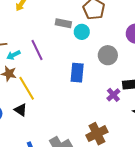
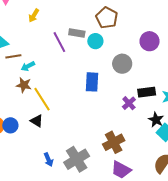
purple line: (37, 50) -> (59, 42), moved

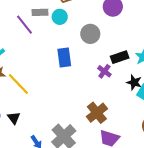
black triangle: (37, 121) -> (14, 118), moved, turned 32

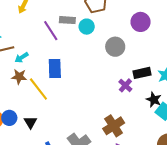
blue rectangle: (64, 58) -> (55, 69), moved

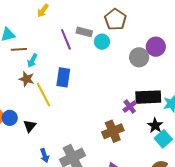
gray circle: (115, 47) -> (139, 57), moved
cyan arrow: (22, 57) -> (32, 61), turned -40
black rectangle: (142, 73) -> (148, 97), size x1.4
brown cross: (114, 126) -> (113, 131), moved

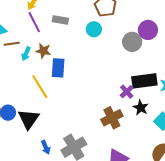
gray rectangle: (84, 32) -> (60, 20), moved
purple line: (66, 39) -> (34, 22), moved
brown star: (27, 79) -> (43, 51), moved
black star: (155, 125) -> (141, 108), moved
black triangle: (30, 126) -> (29, 119), size x1.6

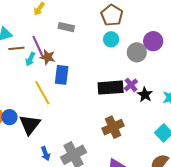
purple line: (34, 22) -> (38, 46), moved
cyan circle: (94, 29) -> (111, 39), moved
black rectangle: (144, 81) -> (111, 88), moved
purple cross: (127, 92) -> (131, 85), moved
black star: (141, 108) -> (145, 95), moved

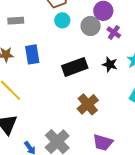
blue rectangle: (62, 75) -> (32, 54), moved
purple cross: (131, 85) -> (114, 32), moved

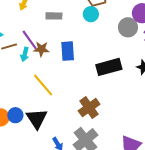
cyan circle: (62, 20) -> (91, 14), moved
brown cross: (88, 104) -> (89, 108), moved

